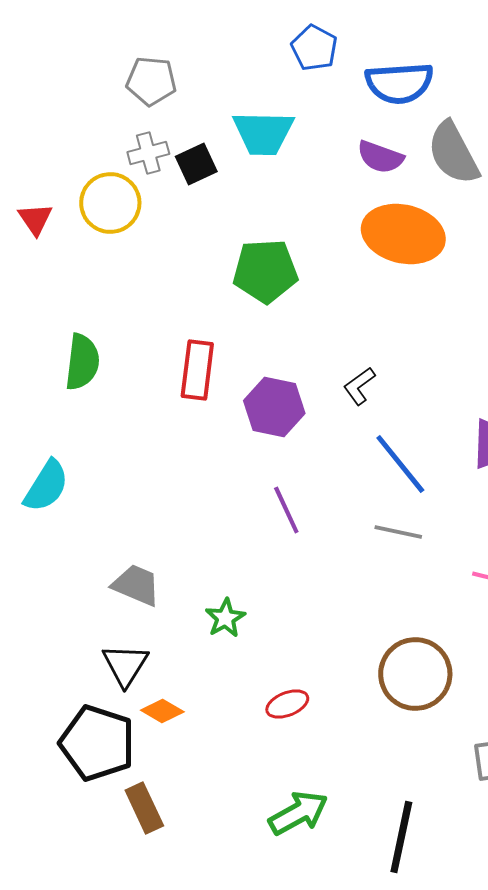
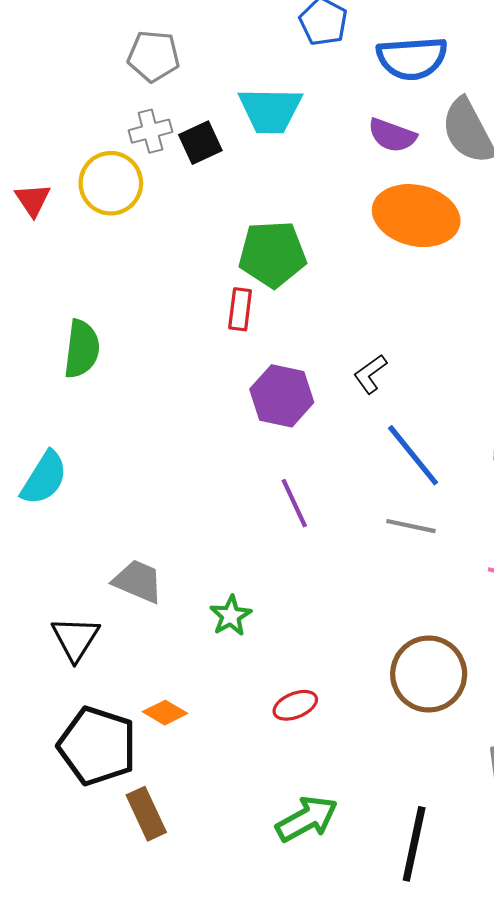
red rectangle: (197, 370) -> (240, 309), moved, size x0.7
black triangle: (125, 665) -> (75, 639), moved

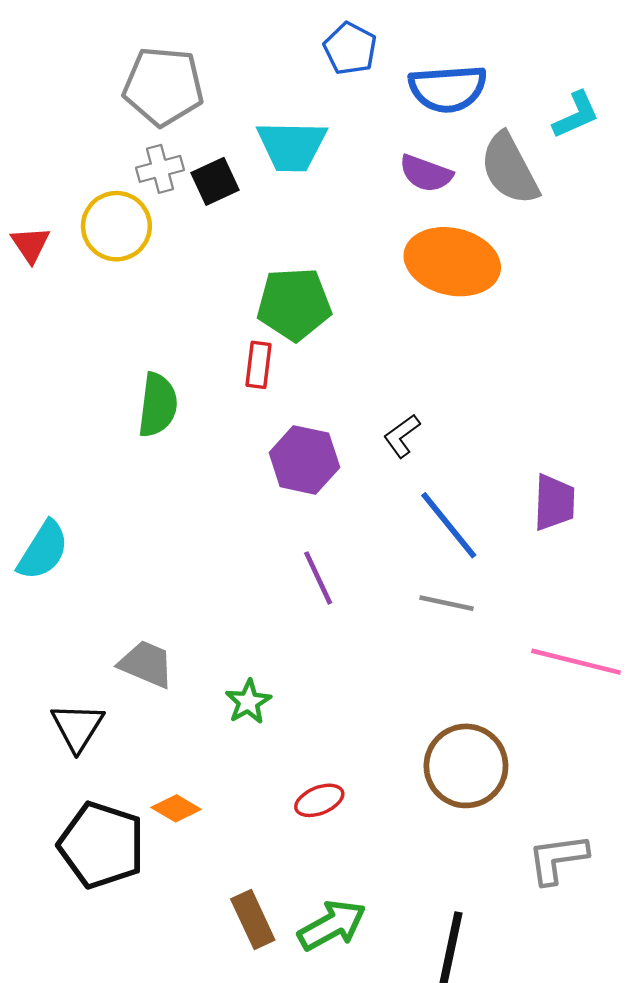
gray pentagon: (154, 56) -> (163, 86), size x1.4
green semicircle: (82, 349) -> (158, 405), moved
brown rectangle: (146, 814) -> (253, 920), moved

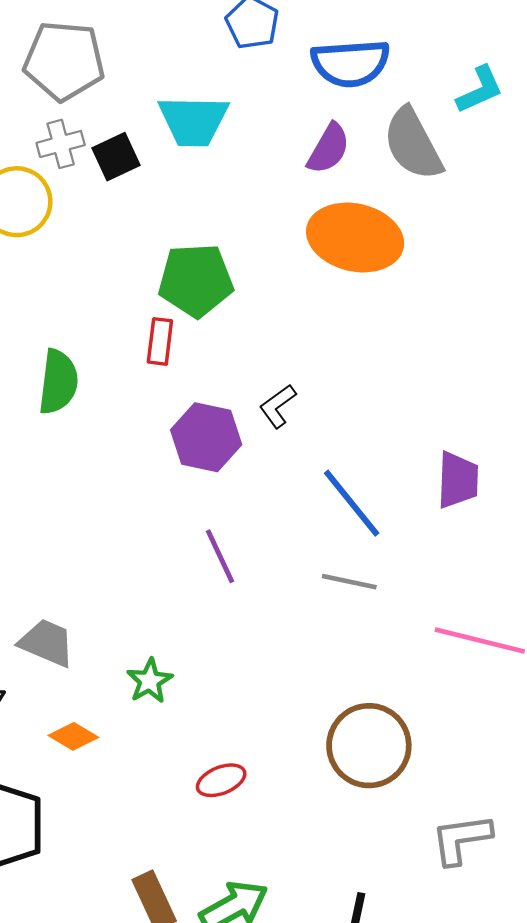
purple semicircle: (426, 173) -> (329, 149), turned -80
black L-shape: (402, 436) -> (278, 406), moved
orange diamond: (176, 808) -> (73, 736), moved

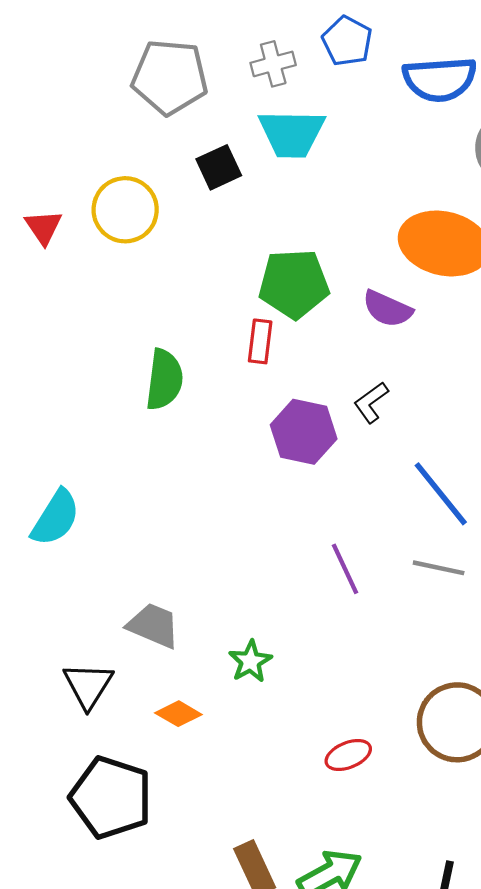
gray cross: (61, 144) -> (273, 64), moved
purple semicircle: (329, 149) -> (387, 309), moved, turned 84
purple line: (220, 556) -> (345, 569), moved
red ellipse: (221, 780) -> (348, 755), moved

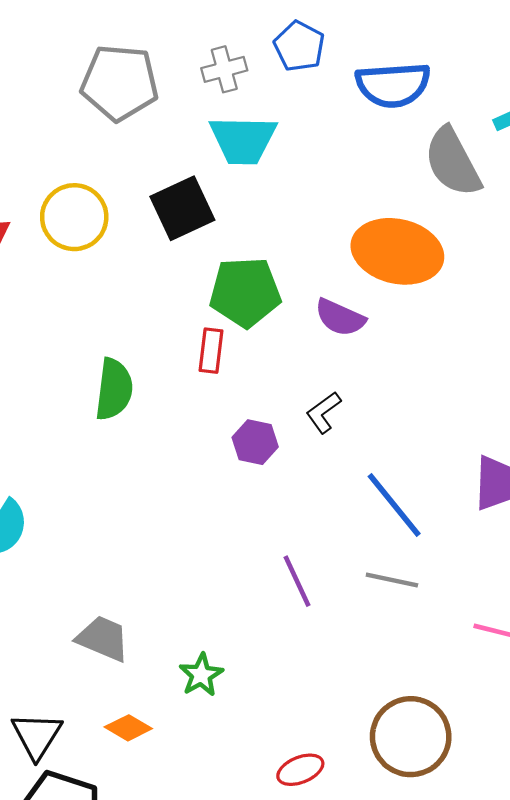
black square: (219, 167) -> (182, 208), moved, size x1.4
purple hexagon: (304, 432) -> (255, 442), size x0.7
black triangle: (88, 685) -> (37, 736), moved

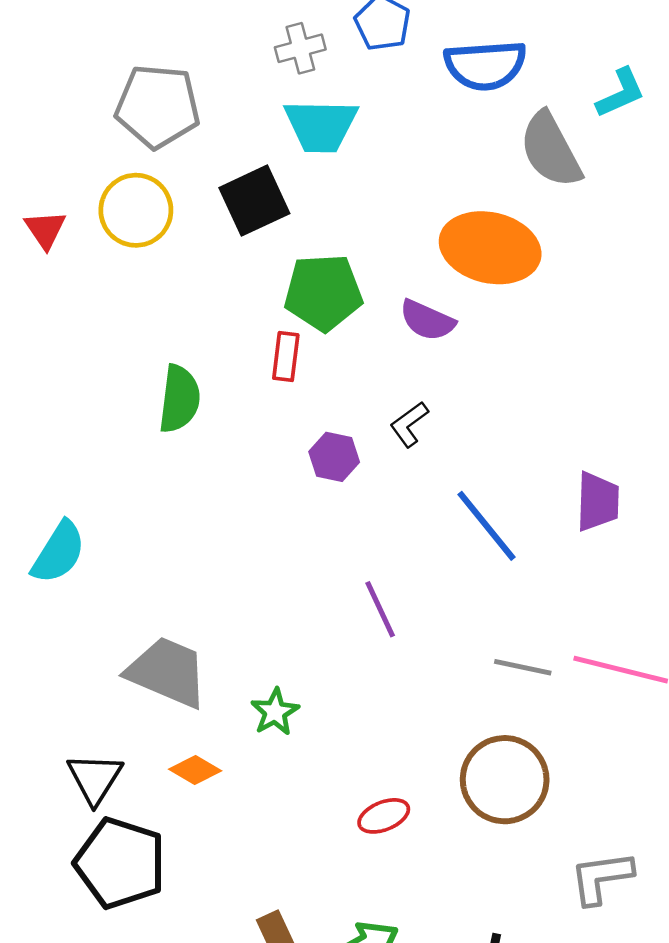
gray pentagon: (119, 83) -> (158, 106), moved
gray line: (392, 580) -> (523, 667), moved
gray trapezoid: (103, 638) -> (167, 672), size x1.4

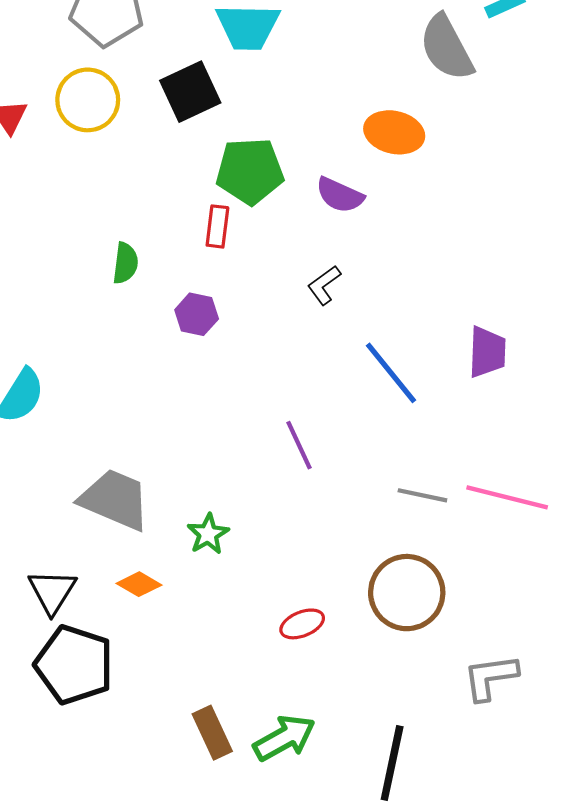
orange ellipse: (490, 248) -> (394, 132), size x0.7
green semicircle: (179, 399) -> (125, 263), size x0.7
purple hexagon: (334, 457) -> (197, 314), moved

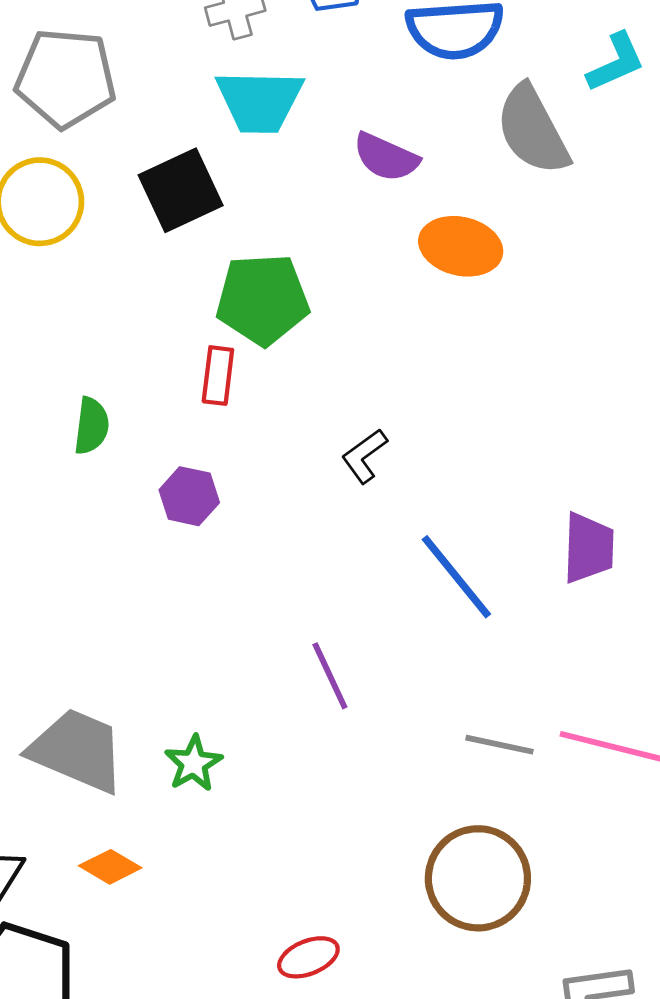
purple semicircle: (340, 195) -> (386, 157), moved
green star: (208, 534) -> (193, 763), moved
red ellipse: (302, 624) -> (308, 957), moved

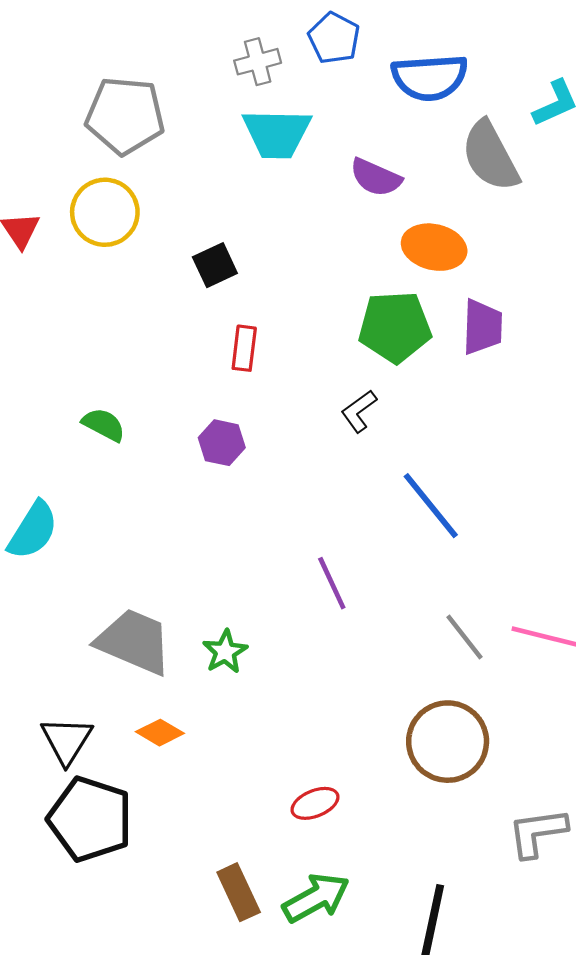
black square: (181, 190) -> (215, 265), moved, size x0.7
green pentagon: (262, 299) -> (395, 327), moved
green semicircle: (91, 426) -> (104, 425), moved, turned -69
purple trapezoid: (589, 548) -> (482, 327), moved
gray line: (499, 745) -> (464, 637), turned 40

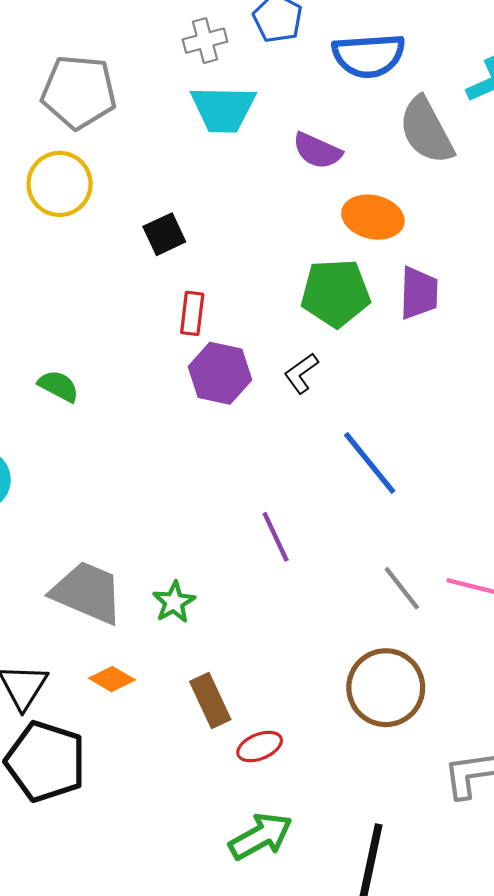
purple hexagon: (222, 443) -> (220, 373), moved, size x1.4
brown rectangle: (239, 892) -> (210, 700), moved

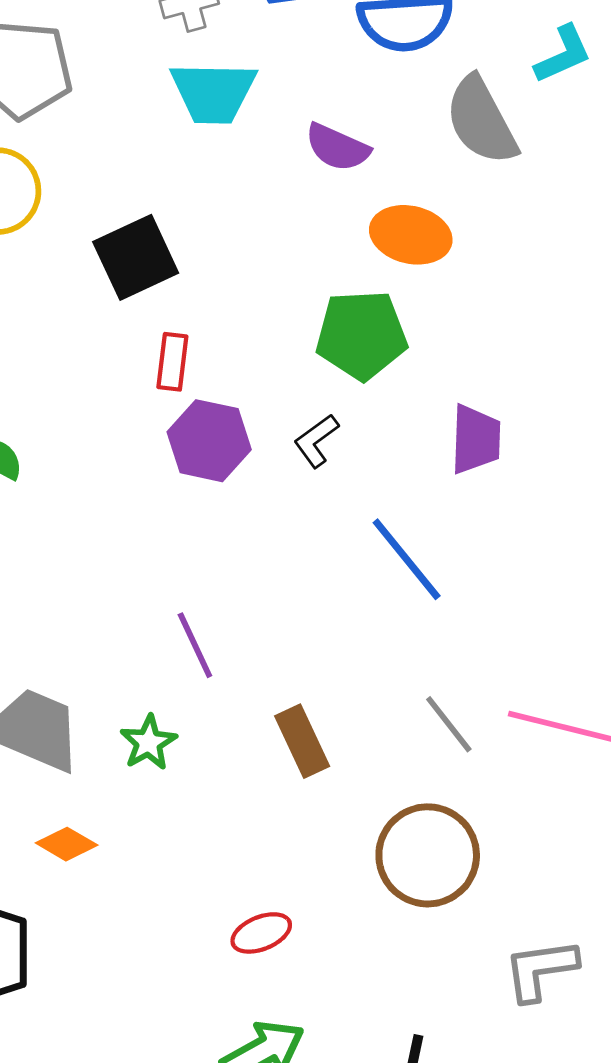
black square: (164, 234) -> (136, 257), size x1.5
purple trapezoid: (419, 293) -> (476, 439), moved
purple line: (276, 537) -> (195, 645), moved
brown rectangle: (210, 700) -> (302, 741), moved

